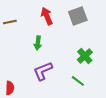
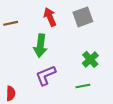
green arrow: (38, 43) -> (40, 46), size x1.5
green line: (78, 81) -> (83, 86), turned -48

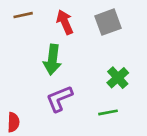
brown line: (11, 23) -> (23, 15), moved

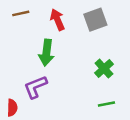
purple L-shape: (59, 99) -> (35, 87), moved
green line: (108, 112) -> (106, 104), moved

